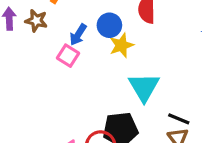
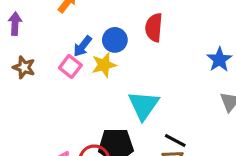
brown star: (36, 21) -> (24, 67), moved
yellow star: (121, 45) -> (104, 65), moved

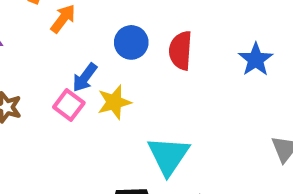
blue circle: (115, 40) -> (131, 42), moved
blue star: (219, 60) -> (256, 59), moved

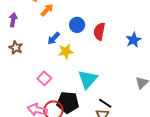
pink square: (69, 105) -> (44, 78), moved

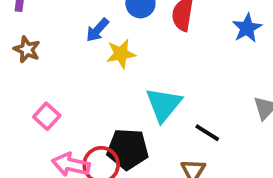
pink square: (44, 78) -> (47, 116), moved
black line: (105, 103) -> (207, 133), moved

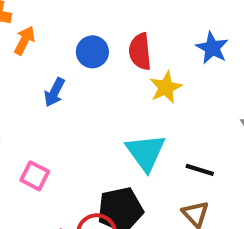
yellow star: (121, 54) -> (166, 87), moved
pink square: (47, 116) -> (35, 176), moved

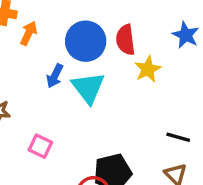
blue circle: (92, 52) -> (86, 41), size x1.5
cyan triangle: (146, 152) -> (88, 88), moved

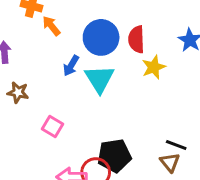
orange arrow: (29, 33) -> (51, 26), turned -70
black line: (178, 137) -> (176, 145), moved

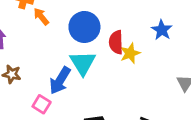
red semicircle: (136, 39) -> (116, 42), moved
blue arrow: (71, 66) -> (60, 80), moved, size x1.5

